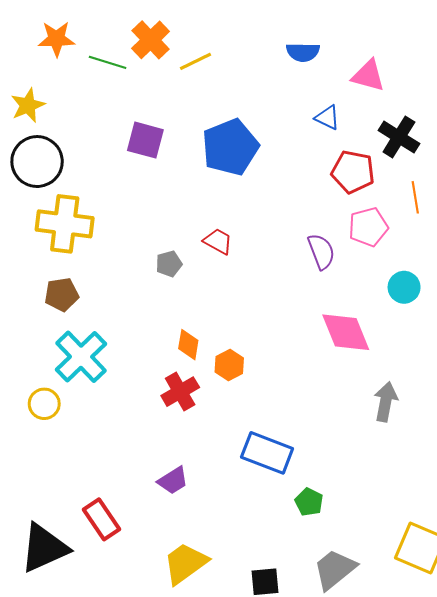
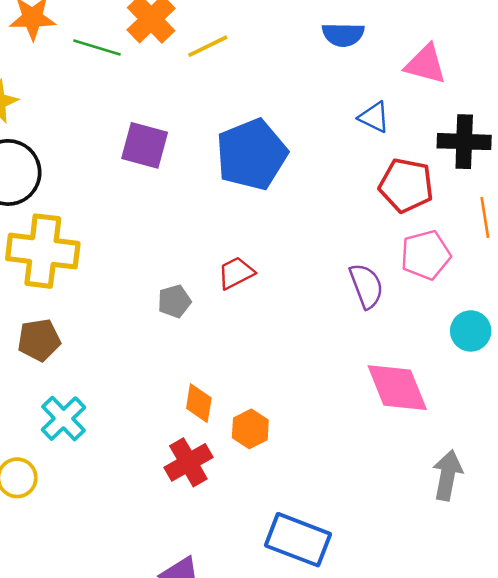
black cross: (399, 137) -> (464, 142), turned -30
red trapezoid: (218, 241) -> (236, 273), turned -56
cyan cross: (81, 357) -> (63, 419), size x0.7

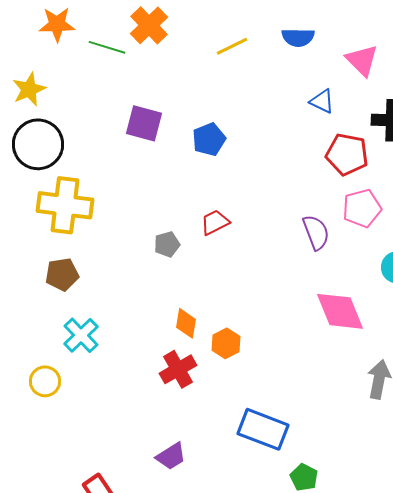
yellow line: (208, 46) -> (232, 46), moved
pink triangle: (426, 64) -> (362, 60), turned 30
blue pentagon: (252, 154) -> (209, 139), moved, size x0.6

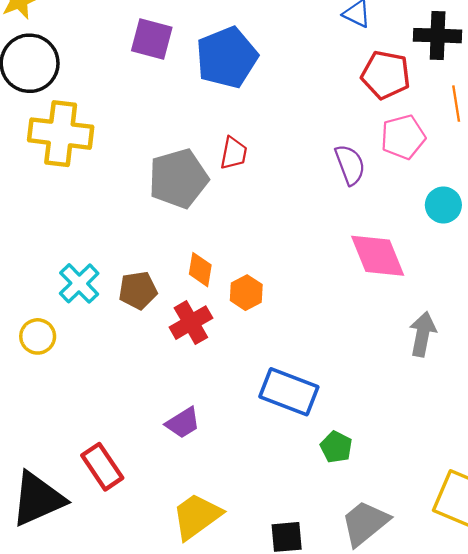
blue pentagon: (209, 139) -> (227, 57), size x1.6
red trapezoid: (215, 222) -> (234, 153), turned 128
gray pentagon: (167, 244) -> (178, 178), size x2.0
brown pentagon: (62, 274) -> (138, 290), moved

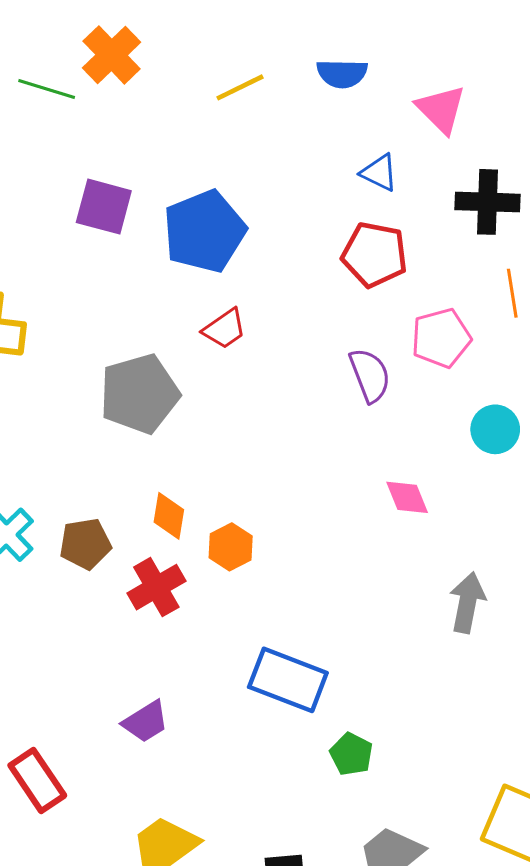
red pentagon: (386, 75) -> (375, 255), moved
red trapezoid: (234, 153) -> (225, 329), moved, turned 44
pink diamond: (378, 256) -> (407, 497), size x0.6

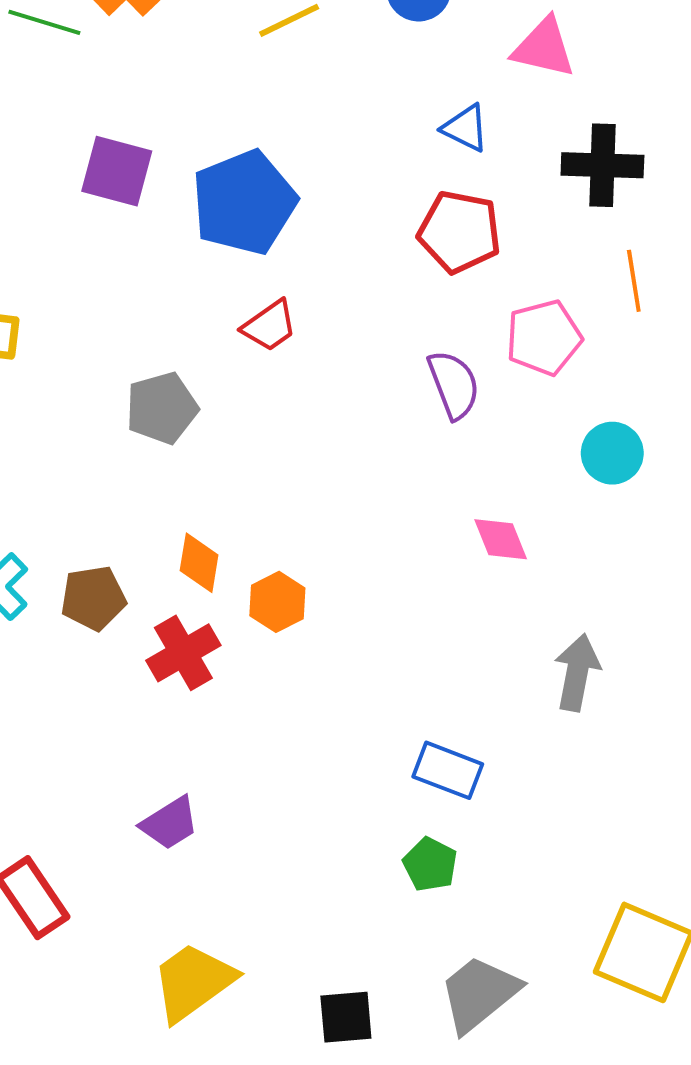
pink triangle: (441, 109) -> (544, 48), turned -32
gray pentagon: (139, 394) -> (162, 408), size x0.7
blue rectangle: (288, 680) -> (448, 770), moved, size x0.7

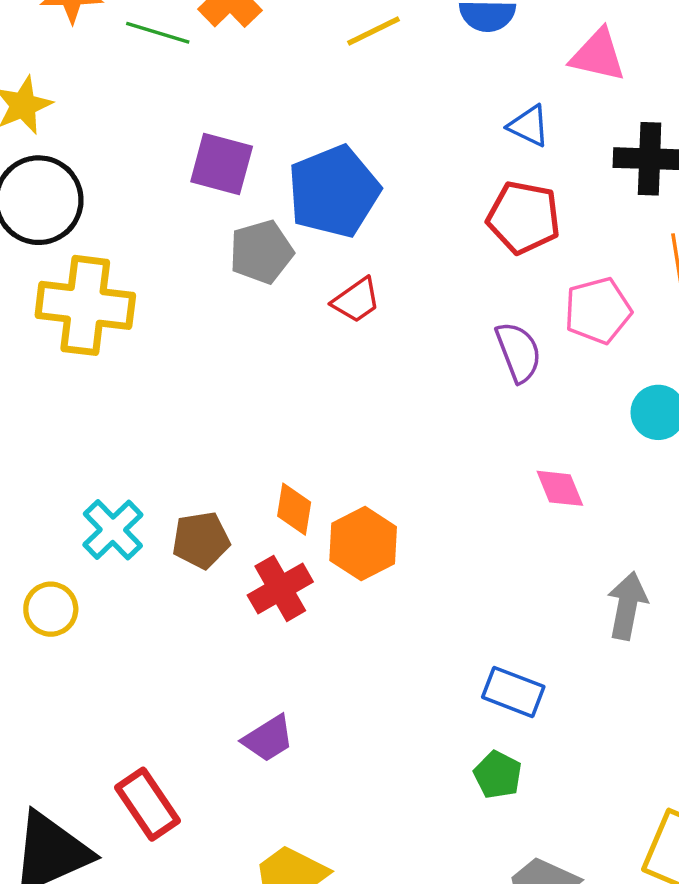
gray pentagon: (162, 408) -> (261, 252), moved
orange hexagon: (277, 602) -> (363, 544), size x1.4

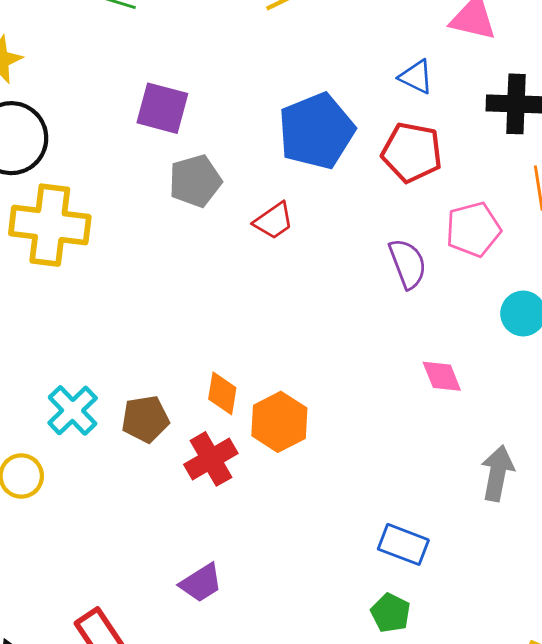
blue pentagon: (334, 192) -> (316, 131), moved

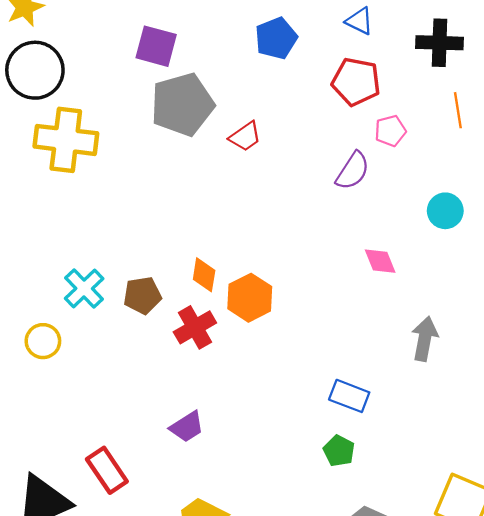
blue pentagon: (316, 131) -> (276, 38), moved, size x0.7
gray pentagon: (195, 181) -> (182, 105), size x1.5
pink pentagon: (473, 229) -> (390, 131), moved, size x0.7
purple semicircle: (408, 264) -> (353, 171), turned 54

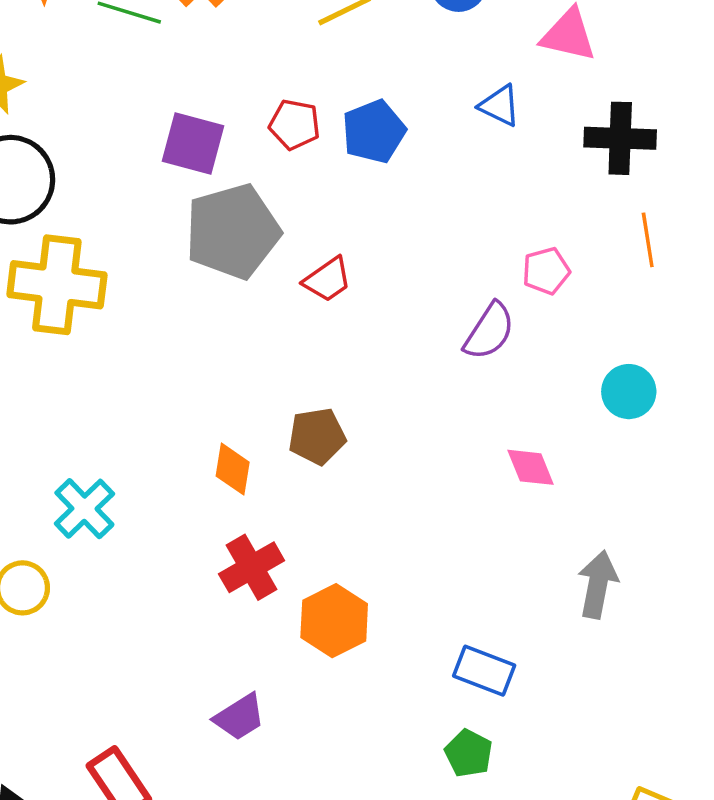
red pentagon: (356, 82) -> (295, 125), moved, size x0.7
orange diamond: (204, 275) -> (233, 469), moved
brown pentagon: (142, 295) -> (317, 436), moved
orange hexagon: (250, 298) -> (334, 621), moved

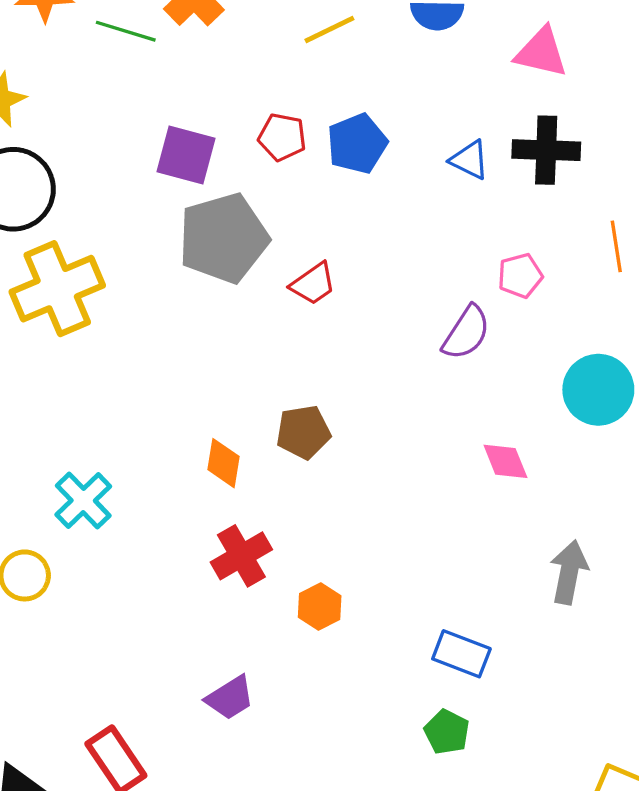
blue triangle: (500, 106) -> (470, 160), moved
black cross: (620, 138) -> (546, 150), moved
yellow cross: (57, 285) -> (57, 289), turned -30
cyan circle: (629, 392) -> (598, 390), size x1.4
orange hexagon: (334, 621) -> (320, 606), size x0.7

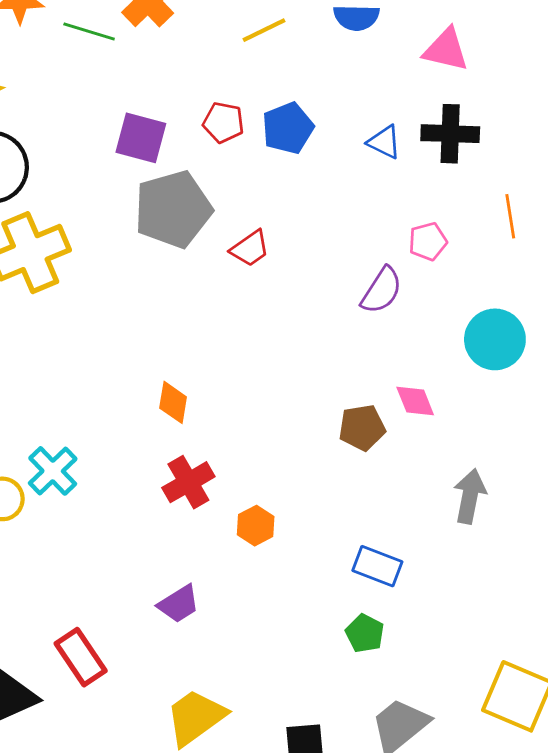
brown pentagon: (303, 432) -> (362, 428), moved
cyan cross: (83, 501) -> (53, 471), moved

